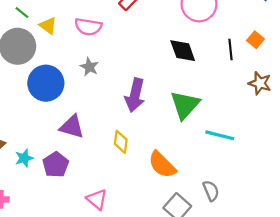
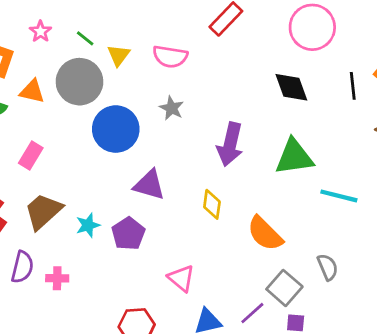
yellow triangle: (48, 26) -> (119, 55), turned 30
green triangle: (185, 105) -> (294, 157), turned 40

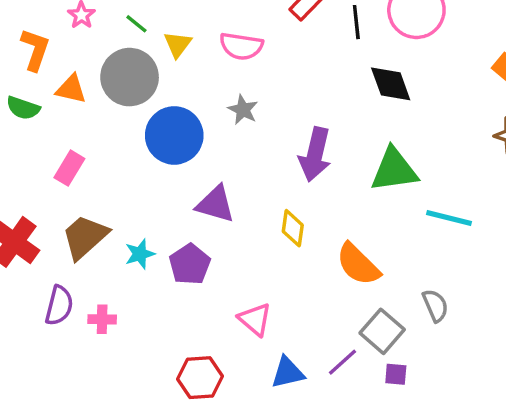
black line: (353, 86) -> (356, 22), moved

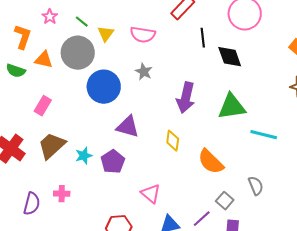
black line: (356, 22) -> (203, 38), moved
purple semicircle: (59, 306) -> (32, 204), moved
gray square: (382, 331) -> (225, 201), size x0.7

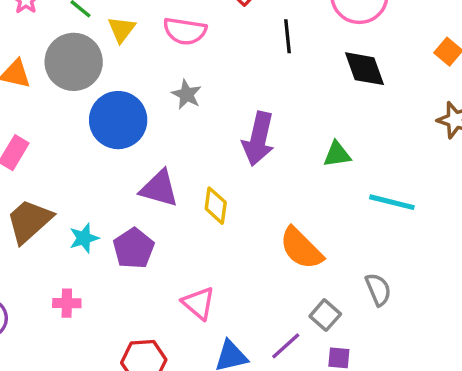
black diamond: (230, 57) -> (364, 69), moved
green triangle: (232, 107) -> (337, 154), size x0.6
yellow diamond: (173, 141) -> (216, 206), moved
pink cross: (62, 194) -> (67, 303), moved

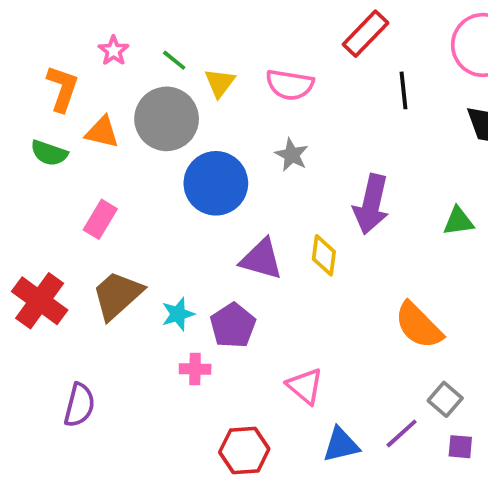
yellow diamond: (216, 206) -> (324, 255), moved
pink cross: (67, 303) -> (195, 369), moved

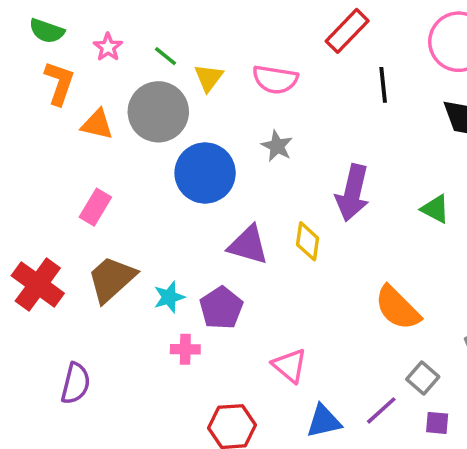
green semicircle: (49, 153) -> (47, 31), moved
green triangle: (458, 221) -> (435, 209), turned 36

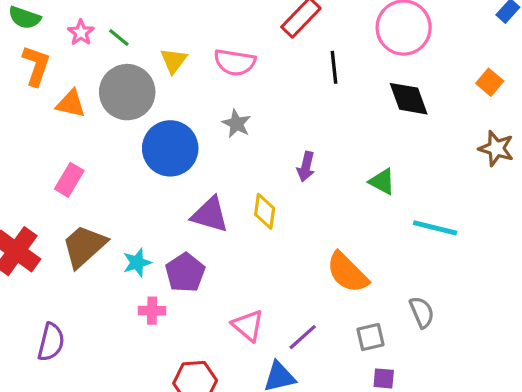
green line: (165, 56) -> (119, 37), moved
purple arrow: (353, 193) -> (306, 167), size x0.6
gray square: (423, 378) -> (370, 337), turned 36
purple line: (381, 410) -> (303, 337), moved

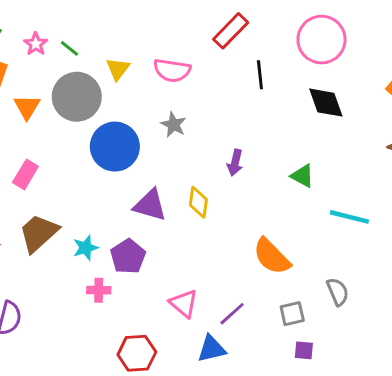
orange triangle: (71, 104) -> (27, 107), turned 48

